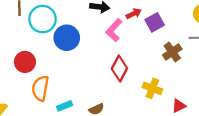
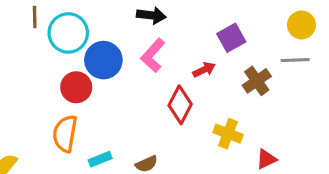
red arrow: (134, 14) -> (204, 70), moved
pink L-shape: (114, 30) -> (153, 55), moved
red circle: (25, 62) -> (76, 87), moved

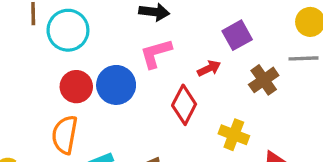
pink L-shape: (153, 55) -> (156, 53), turned 32
blue circle: (103, 60) -> (116, 85), moved

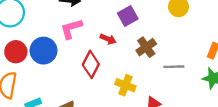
gray line: (304, 58) -> (174, 67), moved
red arrow: (209, 68) -> (108, 39), turned 49

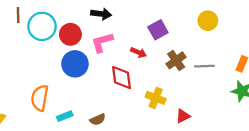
red circle: (16, 52) -> (70, 34), moved
red diamond: (91, 64) -> (122, 77), turned -35
gray line: (174, 67) -> (204, 66), moved

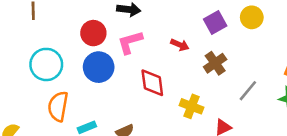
cyan circle: (42, 26) -> (46, 64), moved
purple square: (158, 30) -> (215, 23), moved
red arrow: (139, 53) -> (180, 45), moved
gray line: (204, 66) -> (248, 91), moved, turned -48

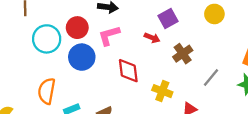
purple square: (215, 23) -> (168, 18), moved
cyan circle: (46, 64) -> (47, 39), moved

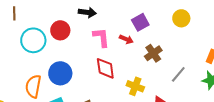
pink L-shape: (109, 36) -> (101, 37), moved, turned 100
blue circle: (82, 57) -> (60, 73), moved

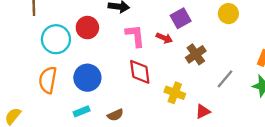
orange semicircle: (33, 86) -> (48, 80), moved

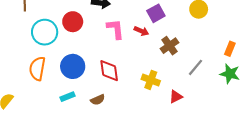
red diamond: (140, 72) -> (109, 71), moved

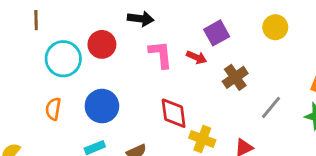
orange semicircle: (37, 69) -> (53, 109), size x0.7
red diamond: (109, 71) -> (174, 113), moved
yellow cross: (151, 80) -> (202, 139), moved

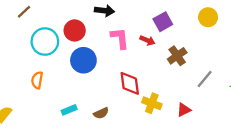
brown line: (36, 20) -> (24, 12), turned 48
blue circle: (102, 106) -> (83, 60), moved

